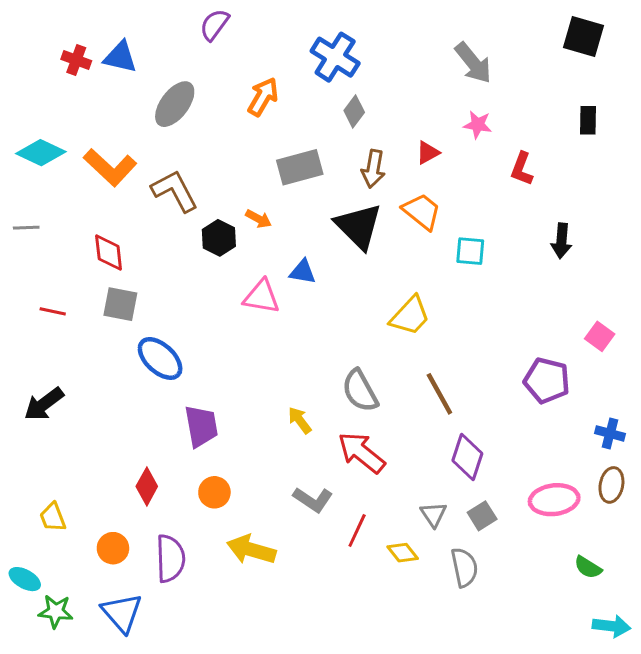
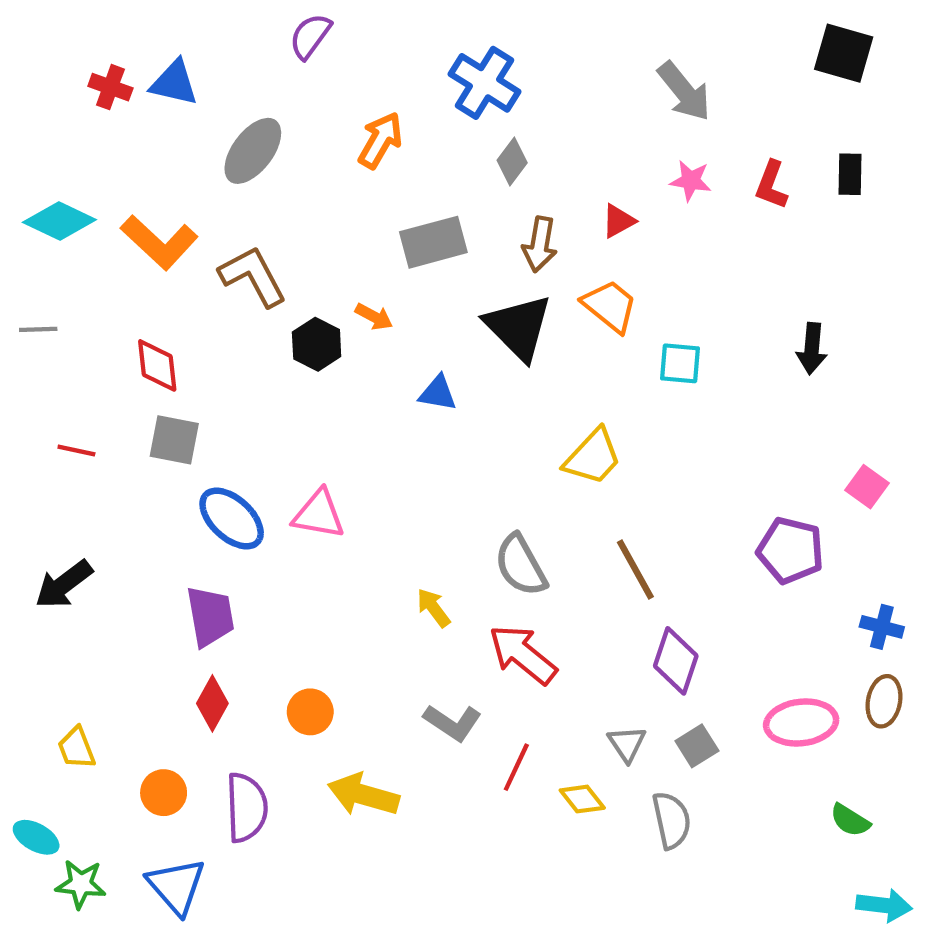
red L-shape: (522, 169) -> (771, 185), moved
pink triangle: (261, 297) -> (319, 514), moved
purple trapezoid: (201, 426) -> (210, 616), moved

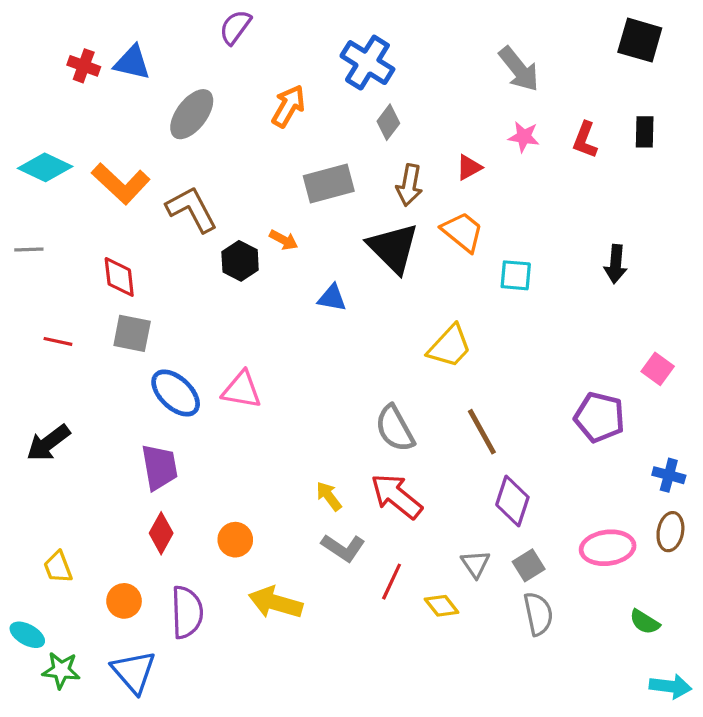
yellow arrow: (433, 608) -> (329, 496), moved
gray semicircle: (671, 820) -> (538, 614), moved

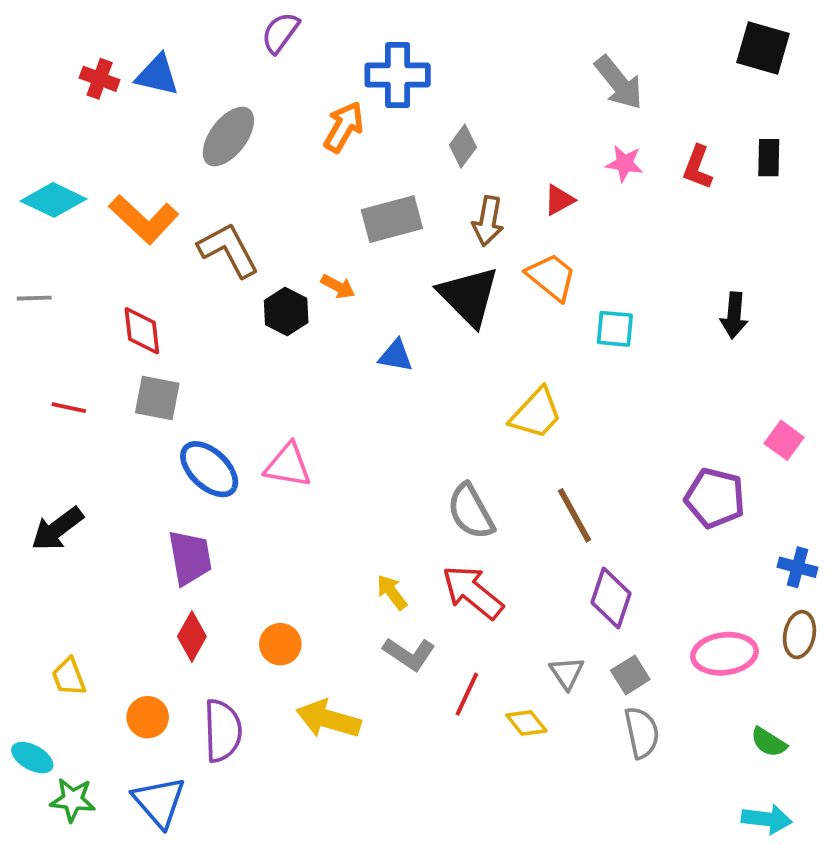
blue cross: (367, 63) -> (398, 75), moved, turned -32
cyan arrow: (670, 686) -> (767, 819), moved

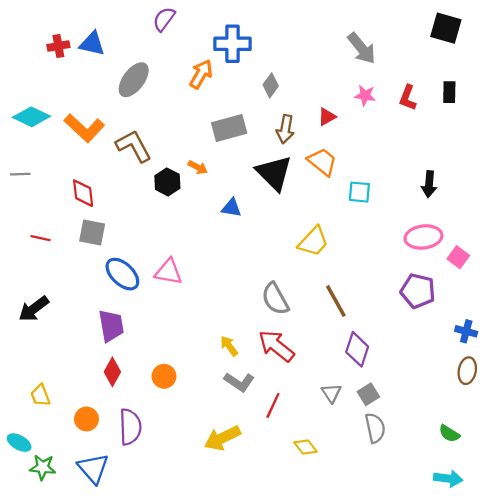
red cross: (100, 79) -> (58, 46), turned -30
pink ellipse: (724, 654) -> (423, 237), moved
yellow arrow: (328, 719) -> (222, 438), moved, turned -42
yellow diamond: (526, 723) -> (306, 447), moved

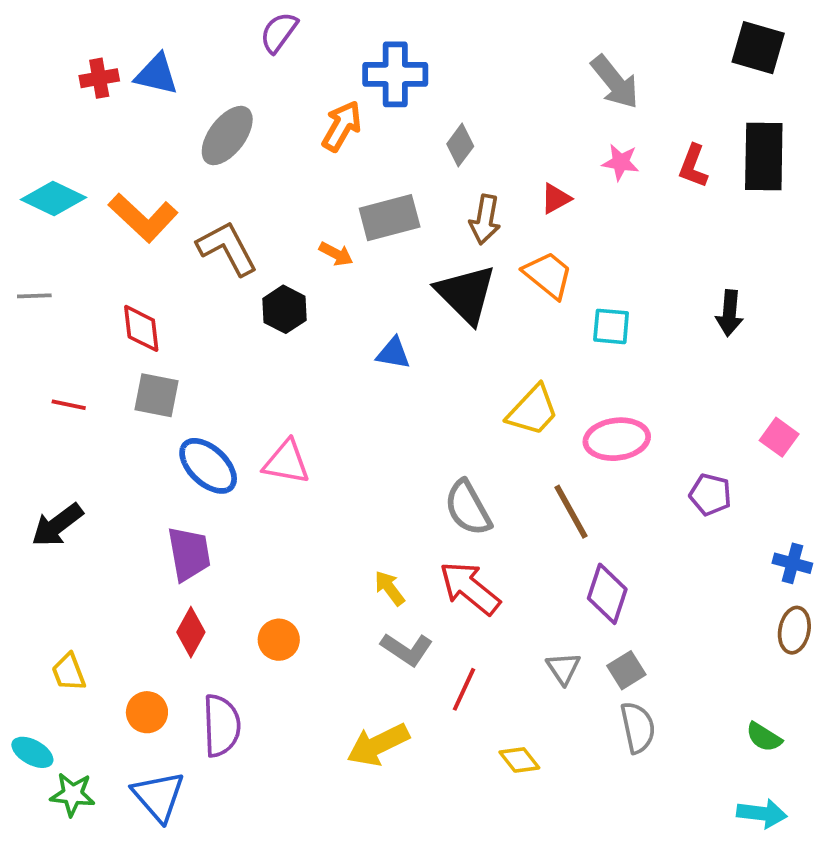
black rectangle: (449, 92) -> (764, 157), size x1.8
orange arrow: (198, 167) -> (336, 254), moved
pink ellipse: (423, 237) -> (617, 439), moved
purple pentagon: (418, 291) -> (710, 495), size x0.7

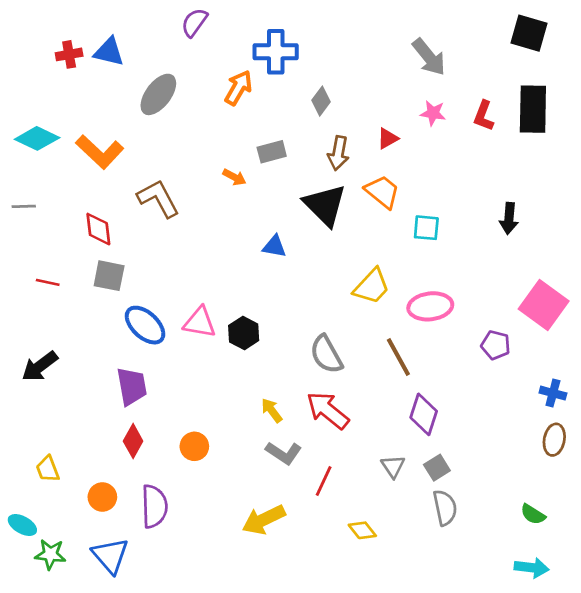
gray rectangle: (390, 218) -> (272, 152), size x0.7
brown L-shape: (227, 248) -> (158, 198), moved
black hexagon: (284, 309) -> (244, 333), moved
pink square: (779, 437) -> (544, 305), size x1.8

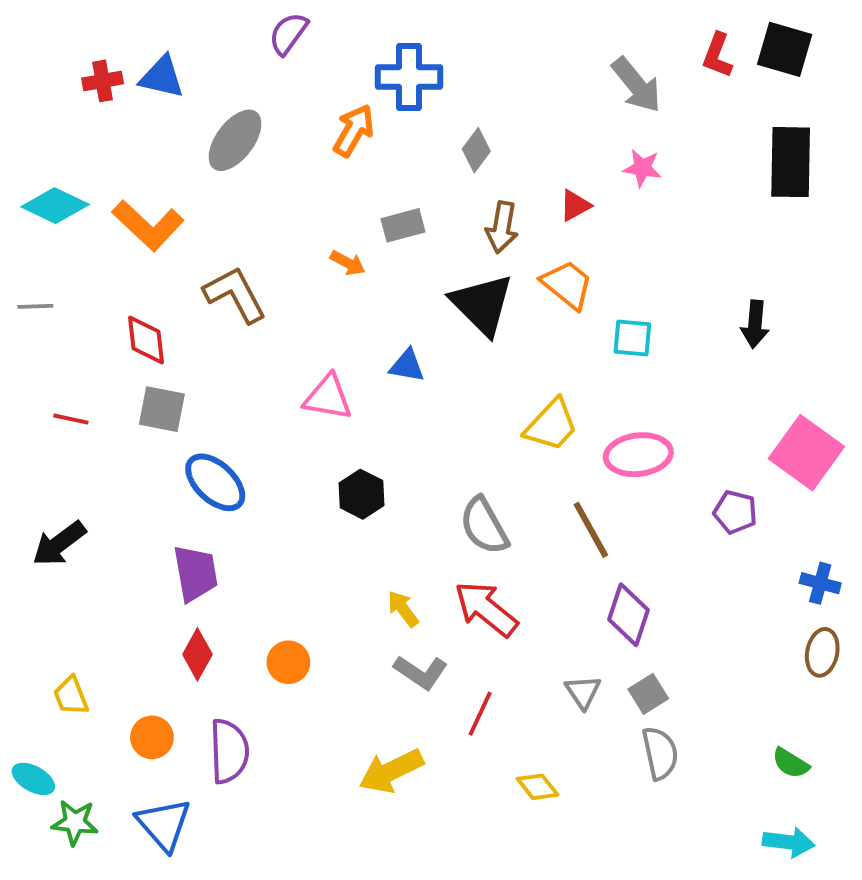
red L-shape: (484, 116) -> (717, 55), moved
pink triangle: (200, 322) -> (328, 397), moved

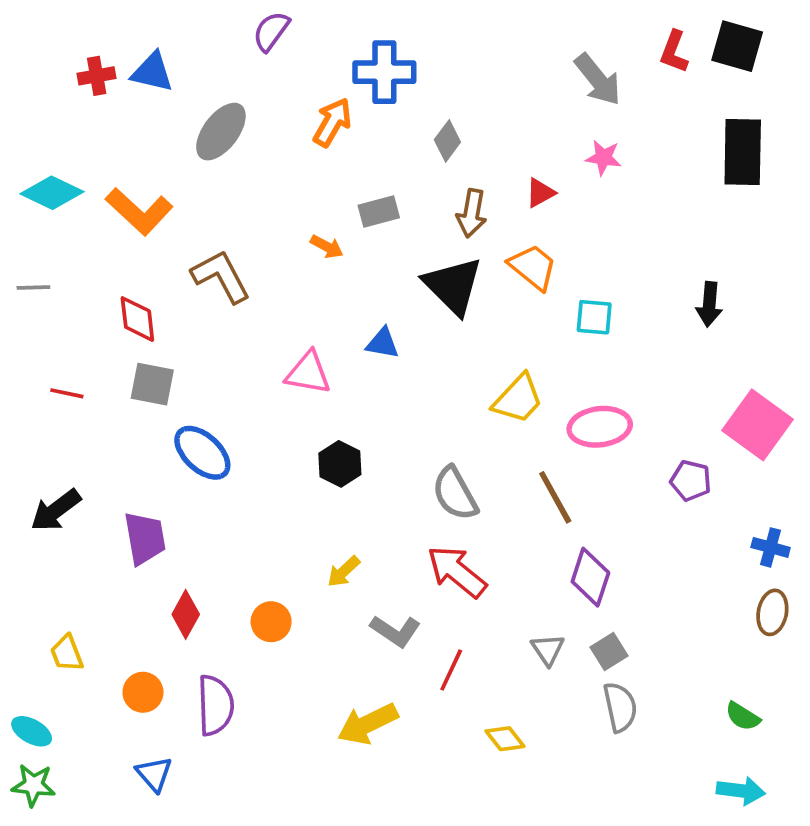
purple trapezoid: (195, 573) -> (145, 538), moved
yellow arrow: (403, 609) -> (343, 572), moved, turned -96
green star: (75, 822) -> (33, 785), moved
blue triangle: (164, 824) -> (154, 774), size x0.7

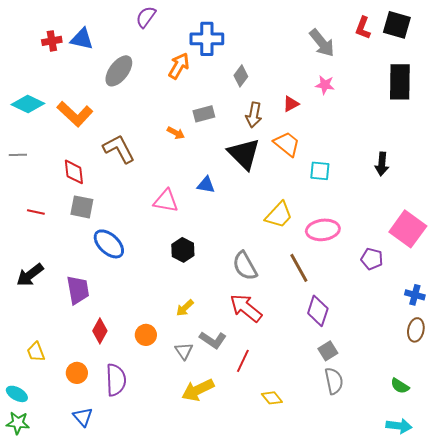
gray triangle: (548, 650) -> (184, 351), moved

